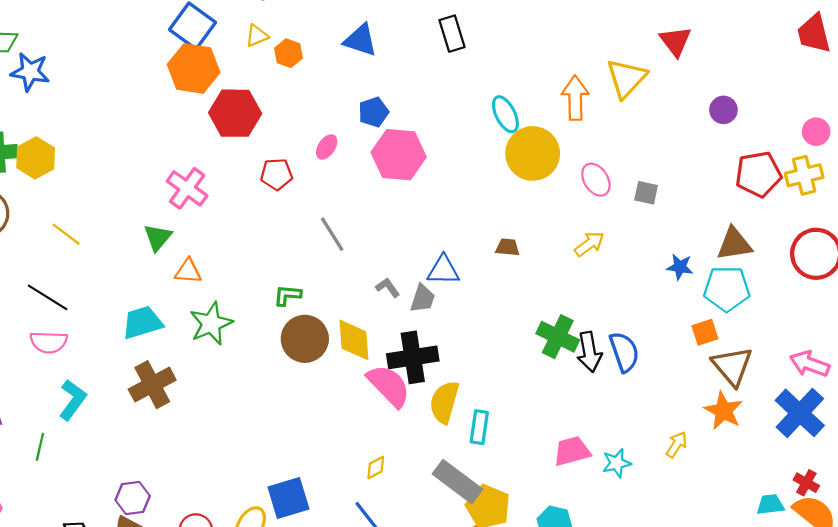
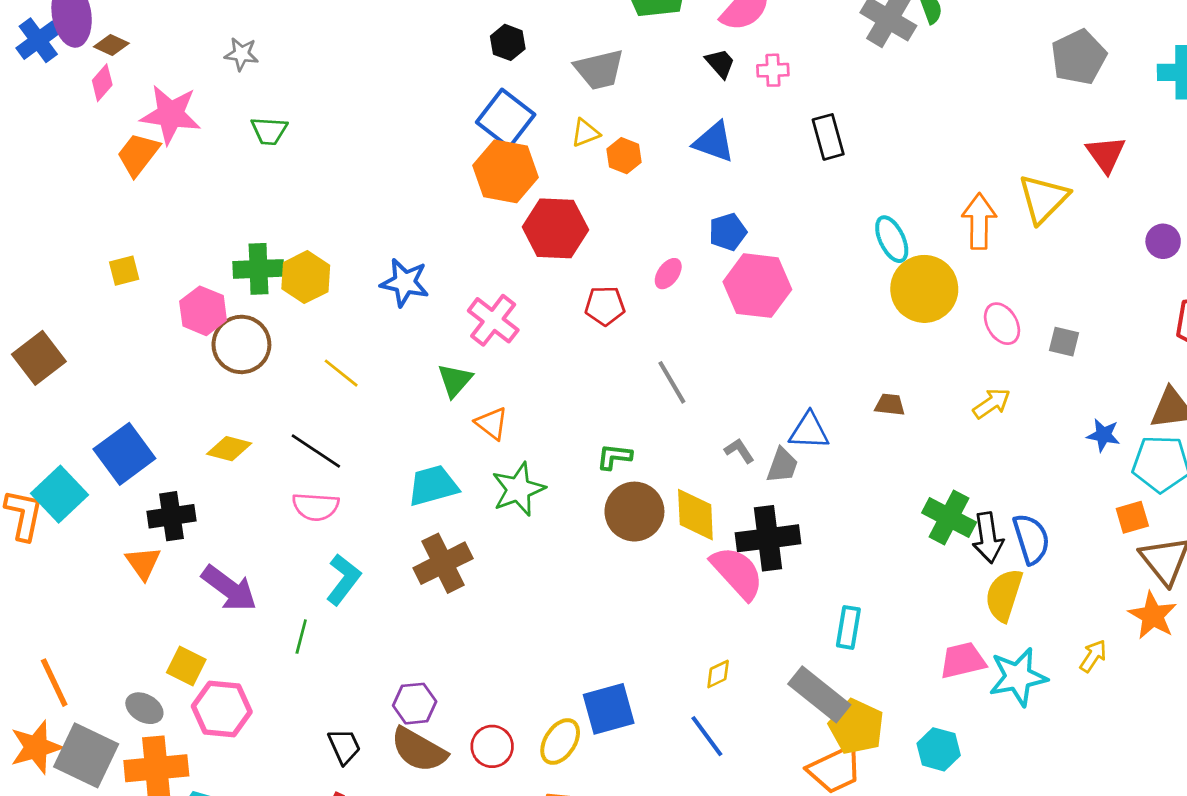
blue star: (30, 72) -> (405, 283), moved
orange triangle: (188, 271) -> (492, 423), turned 32
yellow semicircle: (444, 402) -> (1004, 595), moved
cyan star: (617, 463) -> (1018, 677), size x1.6

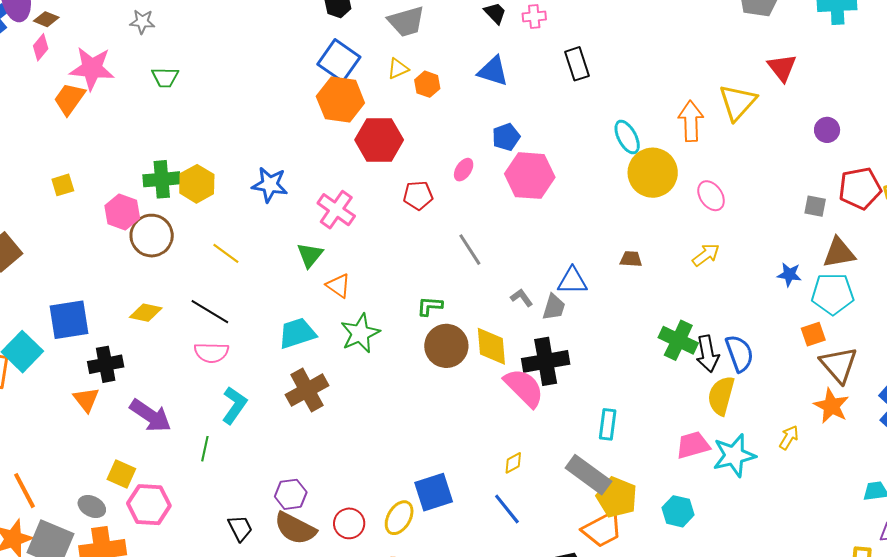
gray square: (1064, 342) -> (815, 206), moved
blue square: (124, 454) -> (69, 320), turned 30

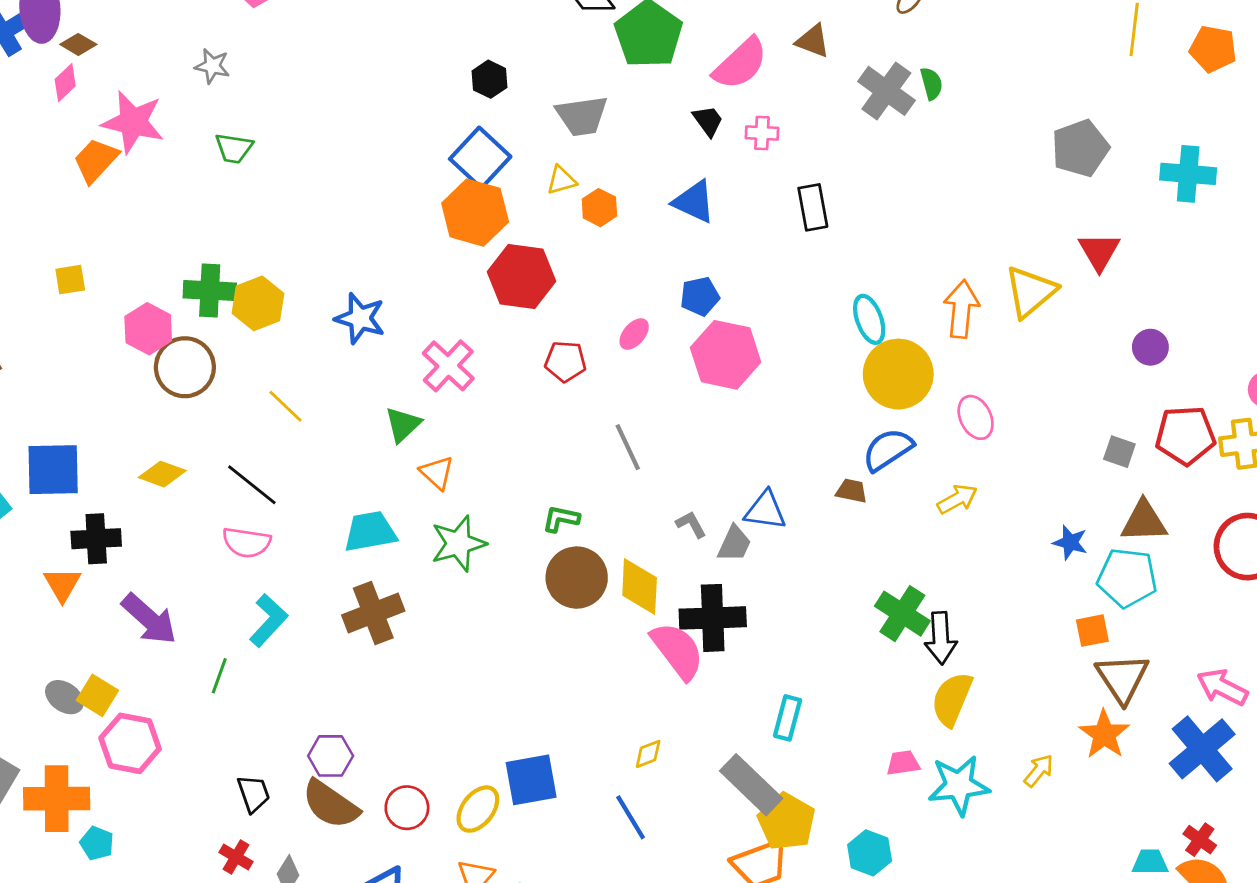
blue semicircle: (740, 353) -> (888, 450), moved, turned -111
pink trapezoid: (693, 445) -> (903, 763), size x0.7
gray ellipse: (92, 506) -> (64, 697), moved

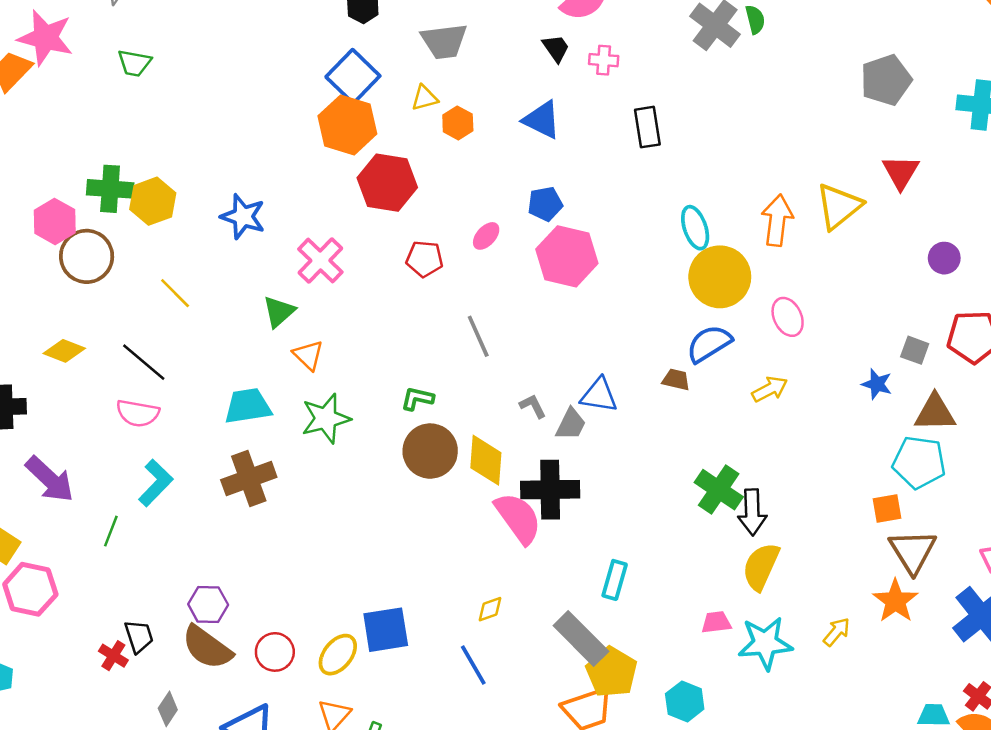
blue star: (1070, 542) -> (877, 384), moved
red cross: (236, 857) -> (113, 656), moved

